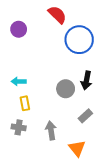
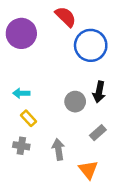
purple circle: (19, 29) -> (21, 33), size x1.6
yellow rectangle: (25, 103) -> (29, 118), turned -32

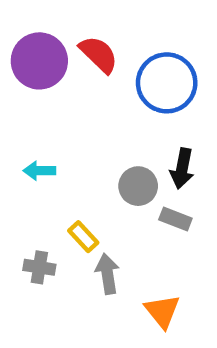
red semicircle: (66, 17) -> (99, 54), moved
yellow rectangle: (29, 118) -> (83, 237), moved
gray rectangle: (98, 133) -> (175, 219), moved, turned 63

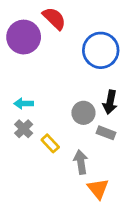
red semicircle: (99, 54) -> (54, 18), moved
gray cross: (39, 267) -> (24, 129), moved, turned 36
gray arrow: (107, 274) -> (81, 162), moved

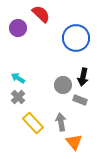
purple circle: (24, 37) -> (18, 28), size x0.7
cyan arrow: (24, 104) -> (18, 78), turned 32
yellow rectangle: (50, 143) -> (33, 123), moved, size x1.5

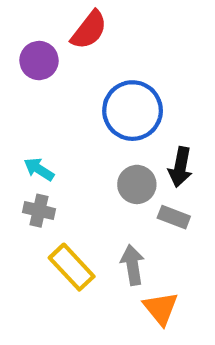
red semicircle: (41, 14) -> (89, 30), turned 84
blue circle: (76, 38) -> (133, 111), moved
gray cross: (18, 97) -> (39, 211), turned -32

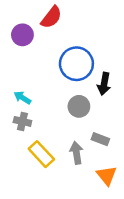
black arrow: (180, 167) -> (104, 84), moved
gray rectangle: (174, 217) -> (100, 139), moved
orange triangle: (161, 308) -> (107, 175), moved

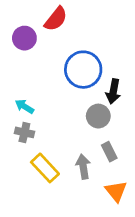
gray circle: (79, 106) -> (98, 116), moved
gray rectangle: (100, 139) -> (109, 152), turned 42

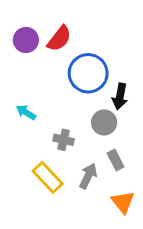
red semicircle: (56, 19) -> (59, 39), moved
gray cross: (24, 132) -> (64, 140), moved
gray arrow: (83, 167) -> (88, 176), turned 35

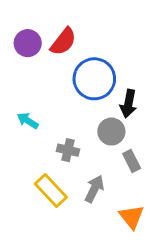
gray rectangle: (116, 160) -> (132, 161), moved

